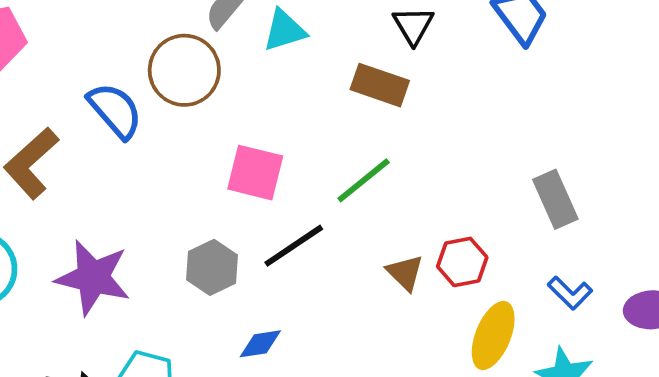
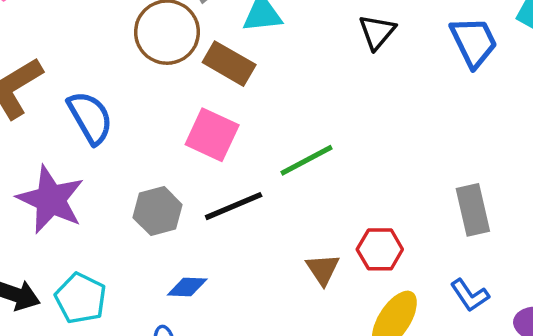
brown rectangle: (380, 85) -> (229, 64), moved
blue semicircle: (115, 111) -> (90, 118), moved
brown triangle: (405, 273) -> (323, 269), moved

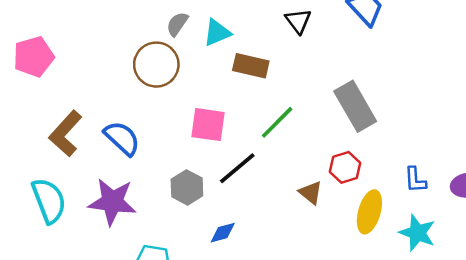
brown rectangle: (229, 64) -> (251, 66), moved
gray rectangle: (473, 210) -> (355, 106), moved, size x1.4
blue L-shape: (470, 295) -> (415, 180), turned 48

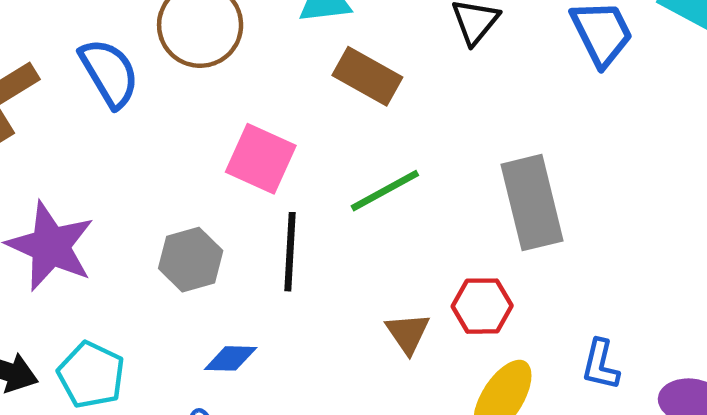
blue semicircle: (122, 138) -> (109, 73), moved
black line: (237, 168) -> (290, 252), turned -63

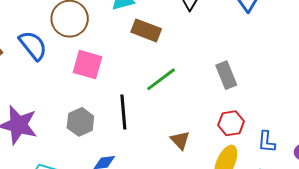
pink square: (261, 159) -> (87, 65), moved
gray rectangle: (532, 203) -> (226, 75), size x0.7
red hexagon: (482, 306) -> (231, 123), moved

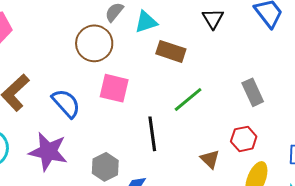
blue semicircle: (33, 45) -> (66, 103), moved
gray hexagon: (80, 122) -> (105, 167), moved
red hexagon: (231, 123) -> (244, 139), moved

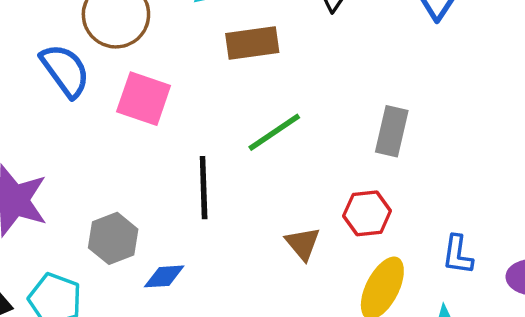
brown rectangle: (171, 51) -> (252, 43), turned -32
gray rectangle: (253, 92) -> (392, 131), turned 32
blue semicircle: (66, 103) -> (65, 70), moved

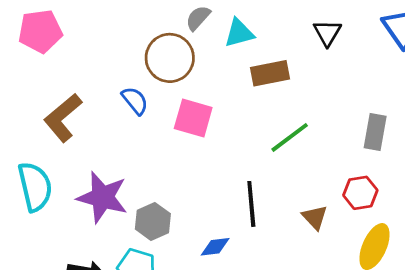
blue semicircle: (65, 70) -> (135, 101), size x0.7
black line: (204, 188) -> (251, 204), moved
gray hexagon: (113, 238) -> (153, 221), moved

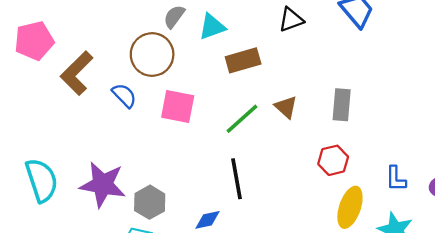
black triangle: (327, 33) -> (291, 20), turned 44
brown L-shape: (63, 118) -> (77, 73), moved
green line: (290, 137) -> (242, 119), moved
brown triangle: (315, 217) -> (286, 107), moved

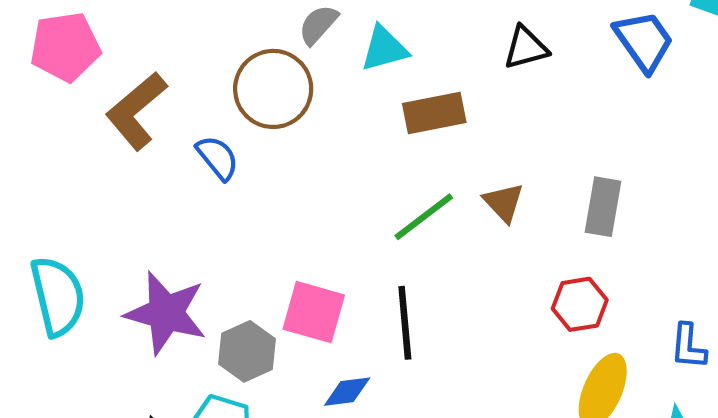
pink square: (178, 106) -> (314, 312), moved

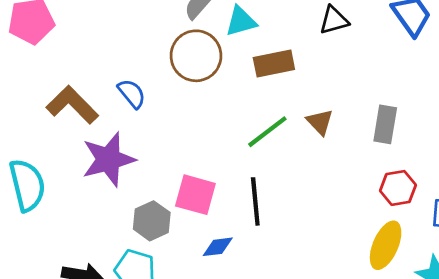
brown circle: (273, 89) -> (196, 56), moved
brown L-shape: (136, 111) -> (72, 105), moved, turned 86
red hexagon: (580, 304) -> (398, 188), moved
purple star: (166, 313) -> (108, 159), moved, turned -30

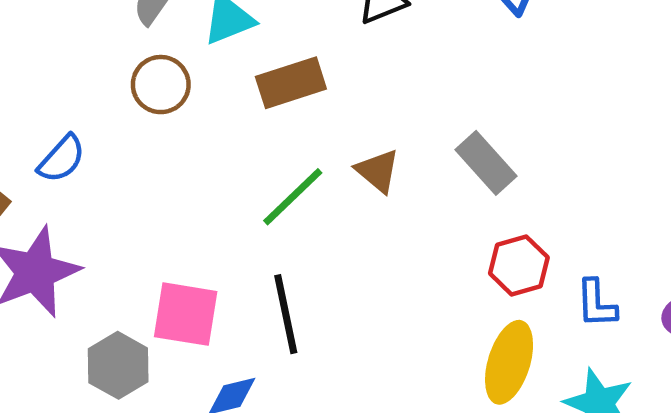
brown circle: (196, 56) -> (161, 85), size x0.7
blue semicircle: (132, 94) -> (62, 159), turned 88
gray rectangle: (385, 124) -> (486, 163), turned -45

